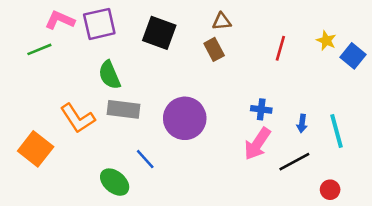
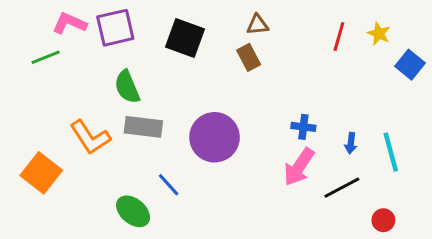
yellow star: (326, 41) -> (379, 34), moved
red line: (280, 48) -> (339, 37), moved

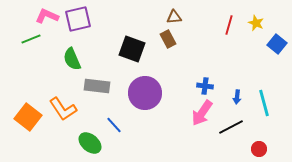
black square: (185, 38) -> (132, 49), moved
green semicircle: (127, 87) -> (72, 59), moved
orange L-shape: (90, 137) -> (63, 109), moved

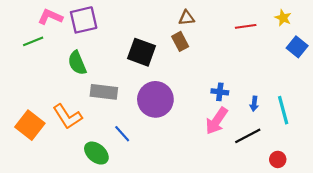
yellow star: (256, 23) -> (283, 18), moved
red line: (229, 25) -> (246, 26), turned 66

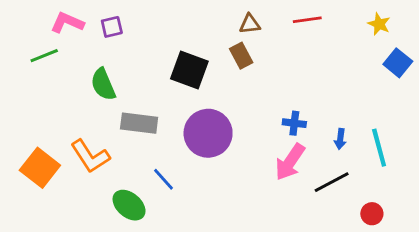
purple square: (84, 20) -> (112, 27), size x0.6
red line: (246, 26) -> (307, 20), moved

